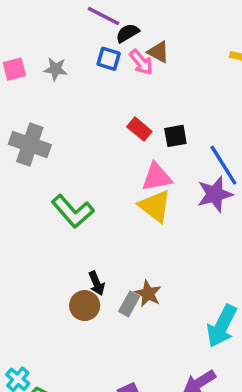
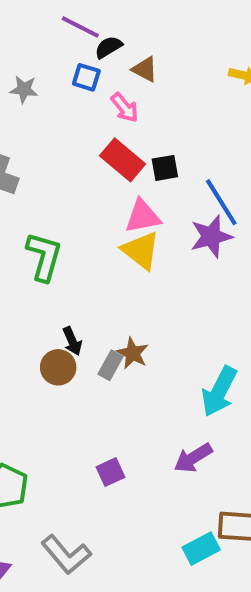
pink arrow: (141, 62) -> (125, 108), moved
red rectangle: (139, 129) -> (123, 160), size x1.5
green L-shape: (73, 211) -> (44, 257), turned -123

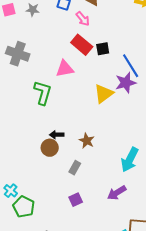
pink triangle: (143, 216) -> (65, 69), moved
yellow triangle: (141, 251) -> (104, 94), moved, turned 45
black arrow: (72, 341) -> (57, 135), turned 112
gray rectangle: (110, 365) -> (75, 168), moved

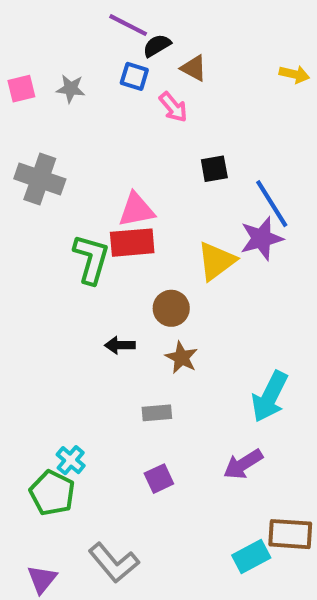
red rectangle: (82, 45) -> (132, 243), moved, turned -45
brown circle: (50, 148) -> (171, 308), moved
gray rectangle: (75, 168) -> (157, 413), turned 56
cyan cross: (11, 191) -> (71, 460), moved

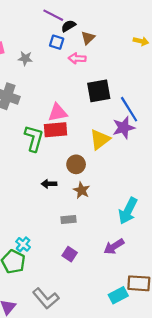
brown triangle: (194, 68) -> (88, 38), turned 48
gray star: (71, 89) -> (25, 58), moved
pink arrow: (173, 107) -> (77, 58), turned 133
black square: (214, 169) -> (99, 91), size x1.6
purple square: (159, 479) -> (70, 254), turned -32

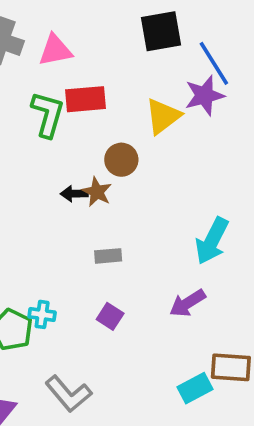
pink triangle: (58, 112) -> (55, 50), moved
brown star: (81, 190) -> (97, 192), moved
cyan cross: (23, 244) -> (42, 314), moved, turned -32

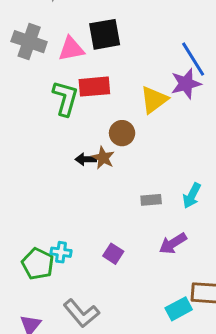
black square: (161, 31) -> (105, 34), moved
cyan arrow: (212, 241) -> (192, 196), size x0.7
gray rectangle: (108, 256) -> (151, 200), moved

